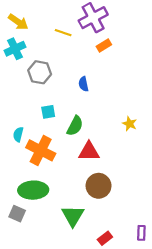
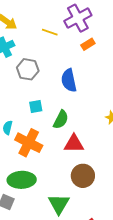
blue semicircle: (84, 84) -> (69, 80), size x1.6

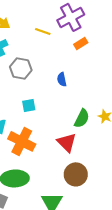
blue semicircle: (69, 80) -> (62, 79), size x0.6
green semicircle: (61, 120) -> (82, 118), moved
red triangle: (74, 144) -> (67, 142), turned 45

